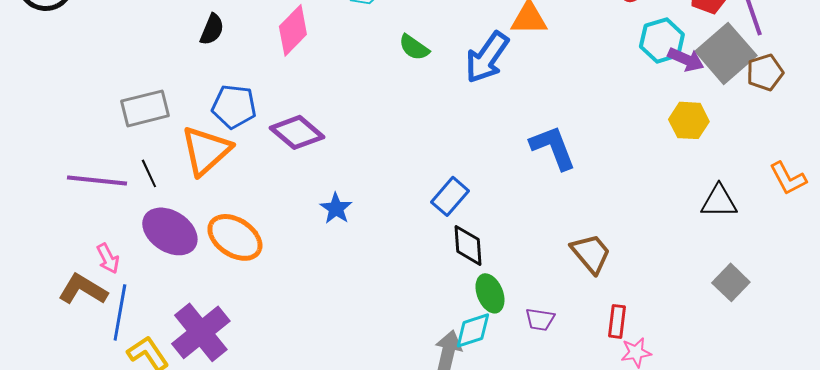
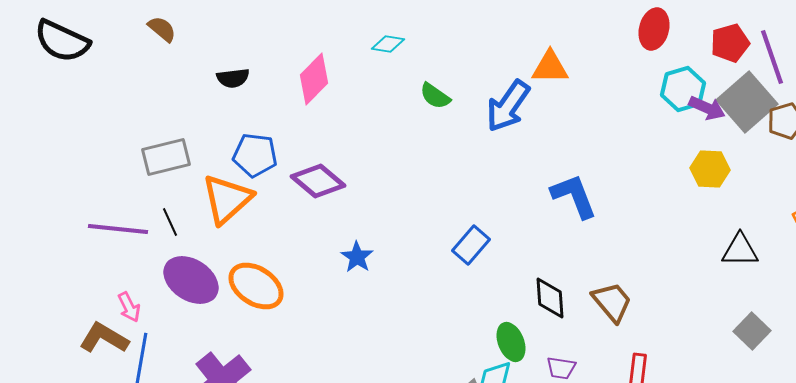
black semicircle: (212, 29) -> (233, 78), turned 60
black diamond: (468, 245) -> (550, 298), moved

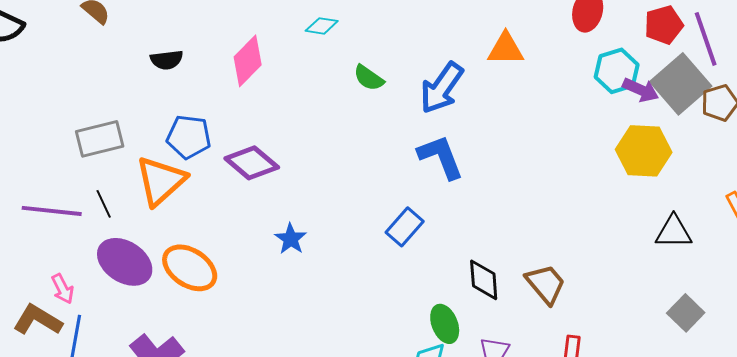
orange triangle: (550, 67) -> (506, 49), moved
yellow hexagon: (710, 169) -> (644, 151), size x1.4
blue L-shape: (574, 196) -> (441, 157), moved

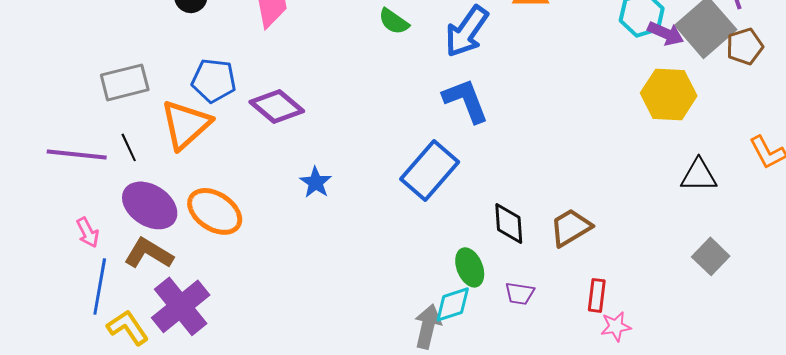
blue rectangle: (405, 227) -> (430, 170), size x1.5
brown trapezoid: (546, 284) -> (571, 227), turned -81
brown L-shape: (38, 320) -> (149, 253), moved

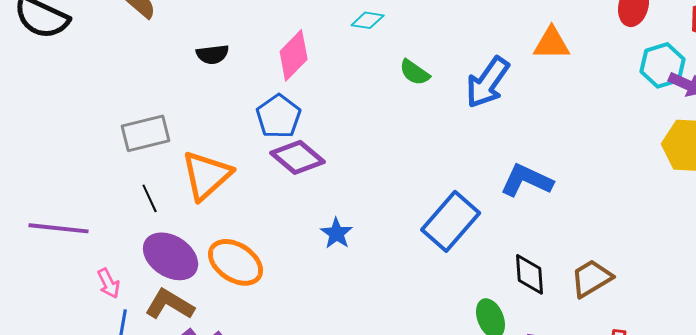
blue pentagon: (214, 80) -> (279, 116), moved, turned 30
blue L-shape: (466, 100) -> (527, 180), moved, turned -44
purple line: (77, 154) -> (59, 228), moved

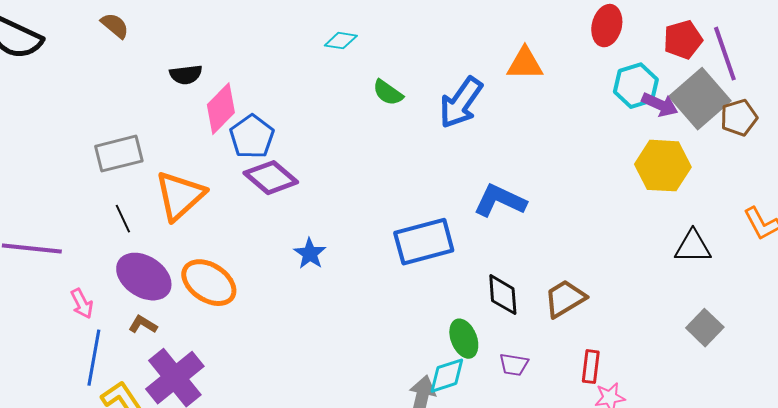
pink diamond: (294, 55) -> (221, 109), moved
blue rectangle: (451, 221) -> (424, 242), turned 34
brown L-shape: (170, 304) -> (143, 325), size x0.6

